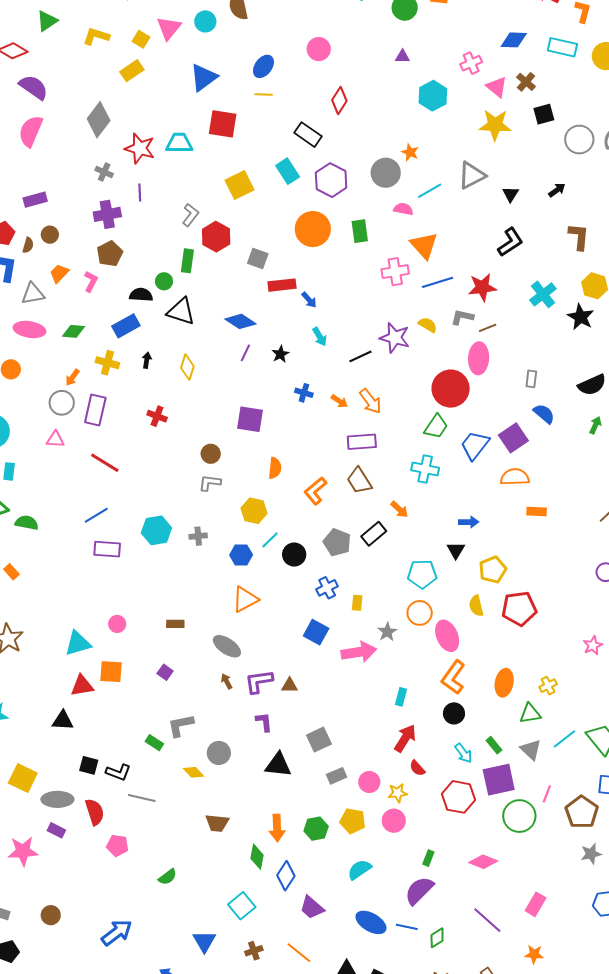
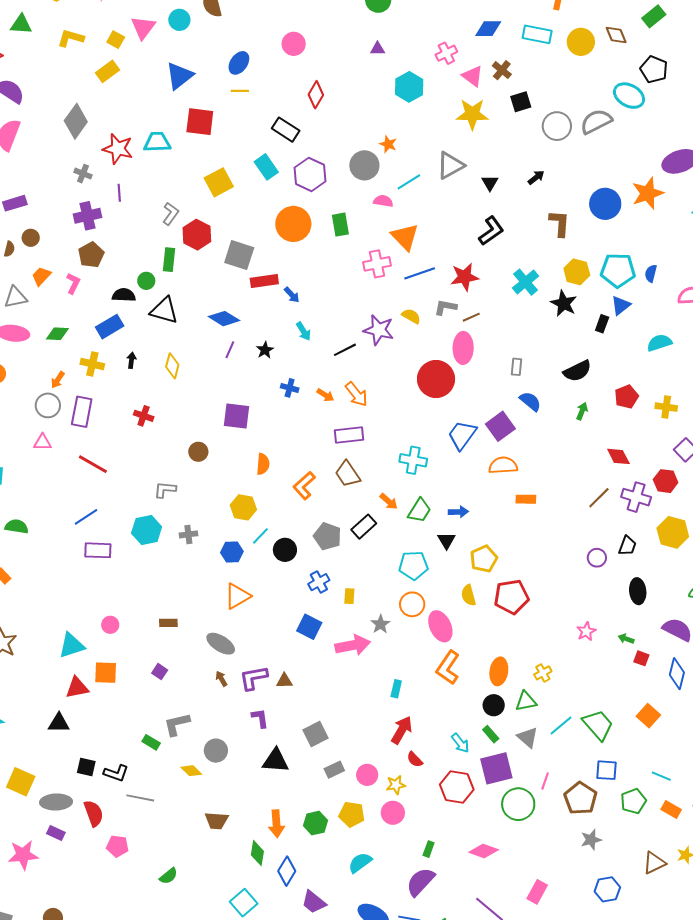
green triangle: (47, 21) -> (21, 24), turned 40
gray square: (258, 258) -> (239, 255), size x1.4
green trapezoid: (436, 427) -> (419, 511), moved
gray L-shape: (210, 483) -> (165, 490), moved
black circle: (454, 713) -> (494, 705), moved

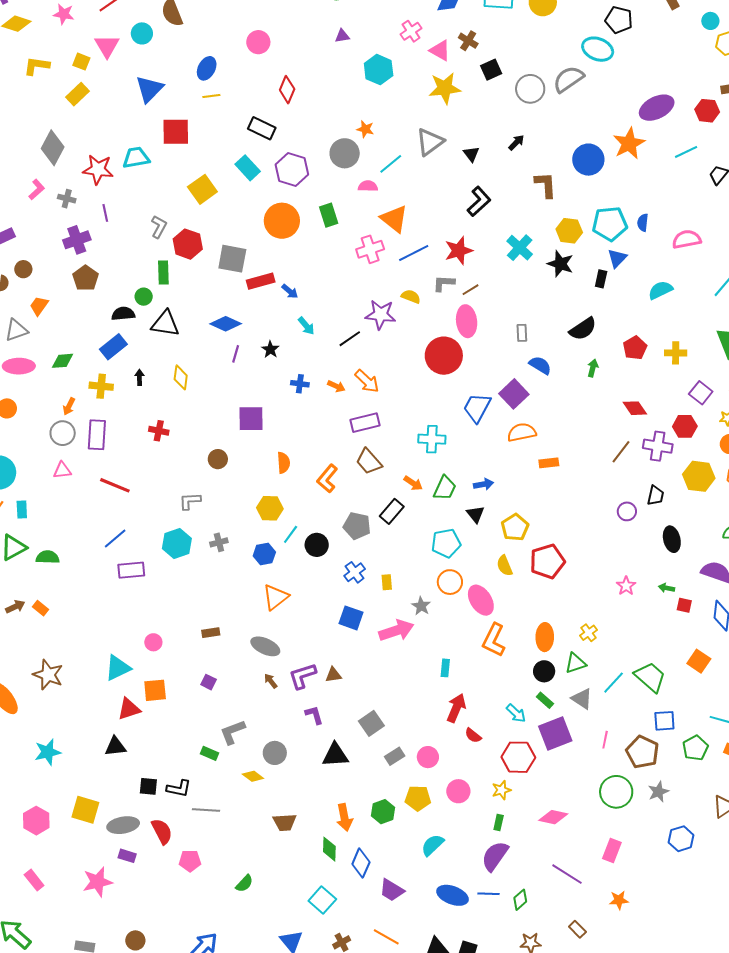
pink L-shape: (73, 283) -> (37, 190), moved, turned 30
yellow star: (396, 785) -> (501, 790), moved
green circle: (518, 804) -> (616, 792), moved

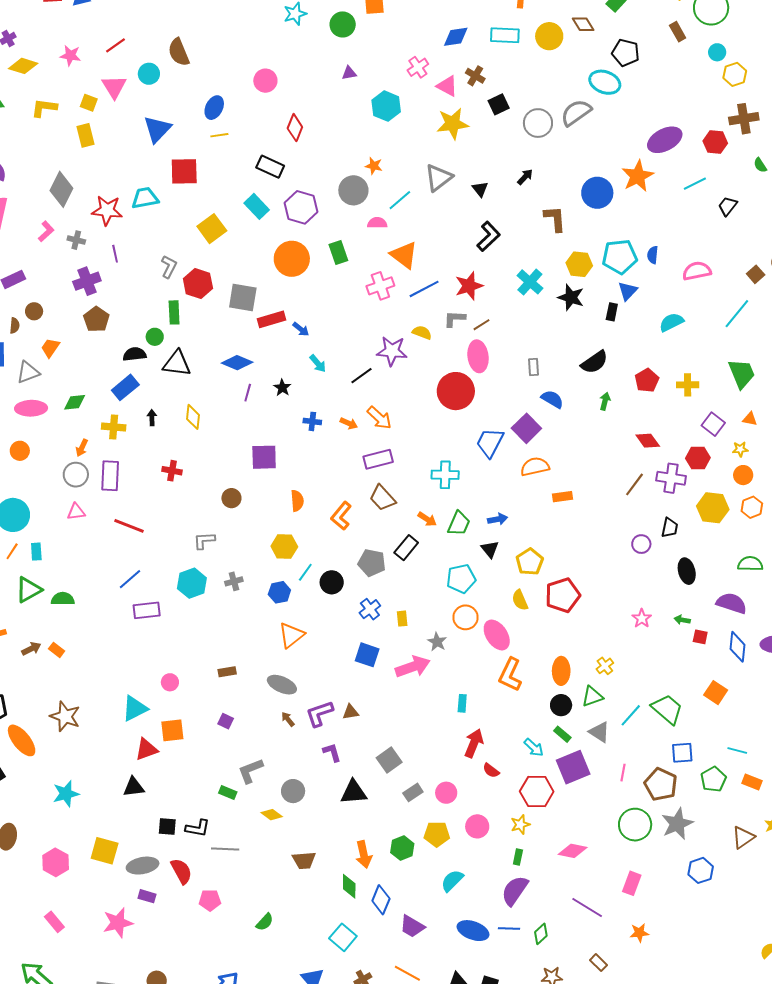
yellow rectangle: (78, 94) -> (85, 135), turned -60
gray star: (658, 792) -> (677, 824), size x1.5

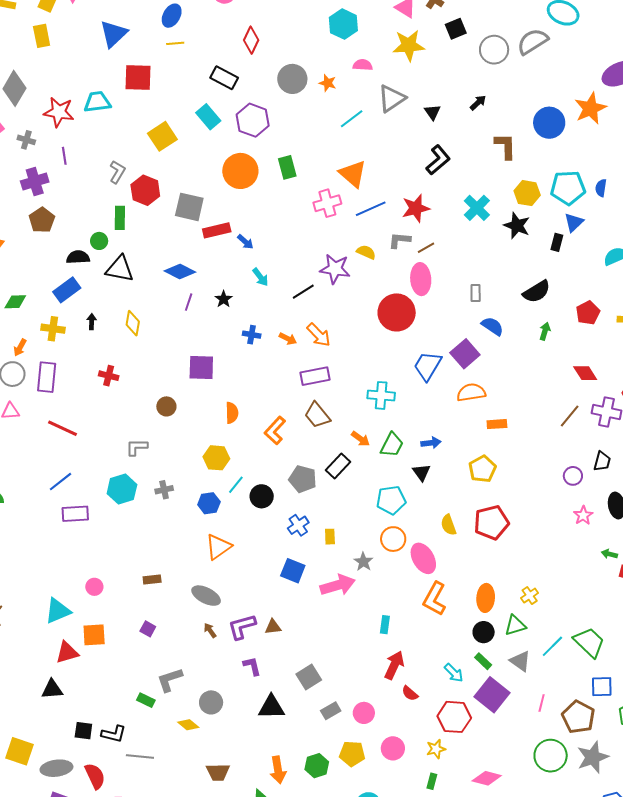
gray circle: (353, 190) -> (292, 79), moved
pink semicircle: (377, 223) -> (363, 65), moved
yellow pentagon: (530, 562) -> (482, 469), moved
pink star: (642, 618) -> (583, 515), moved
purple square: (573, 767) -> (492, 695), turned -32

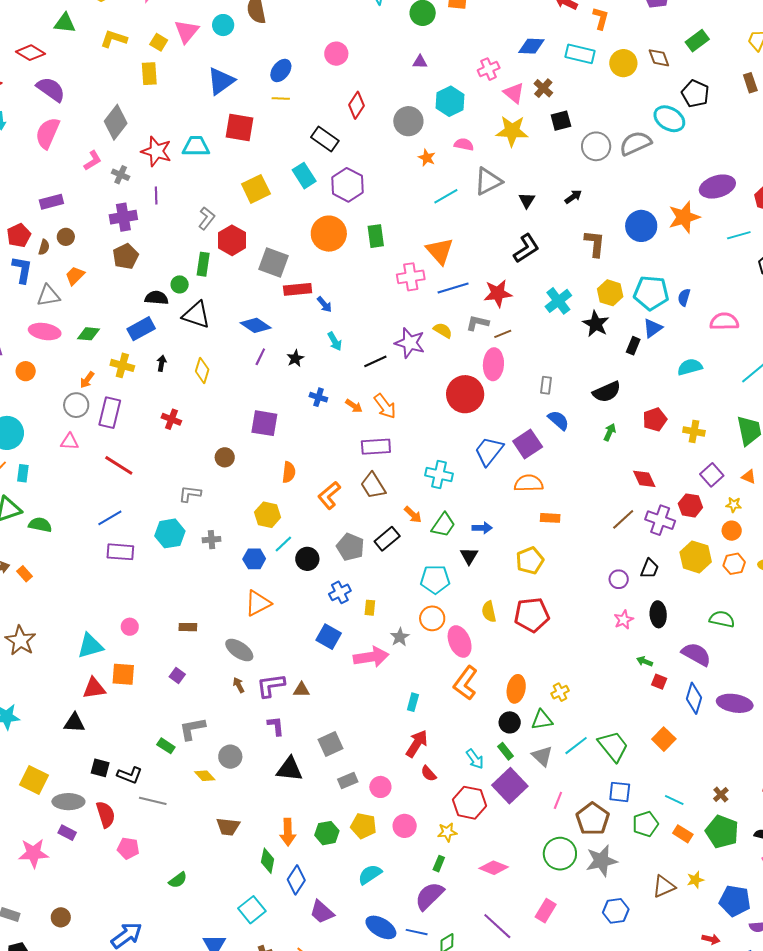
gray circle: (292, 79) -> (408, 121), moved

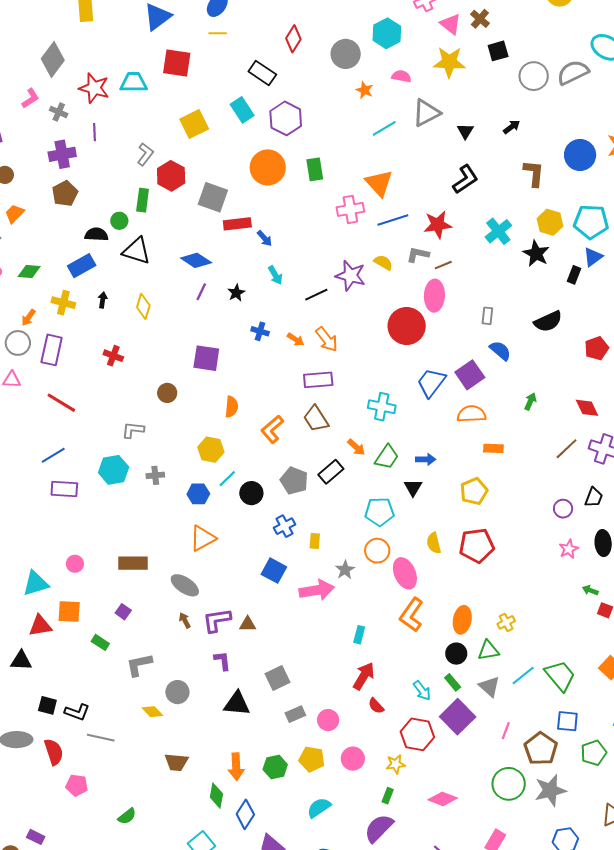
green arrow: (610, 432) -> (530, 401), moved
brown rectangle: (188, 627) -> (133, 563), size x1.6
green rectangle: (166, 746) -> (100, 642), moved
purple rectangle: (67, 833) -> (36, 837), moved

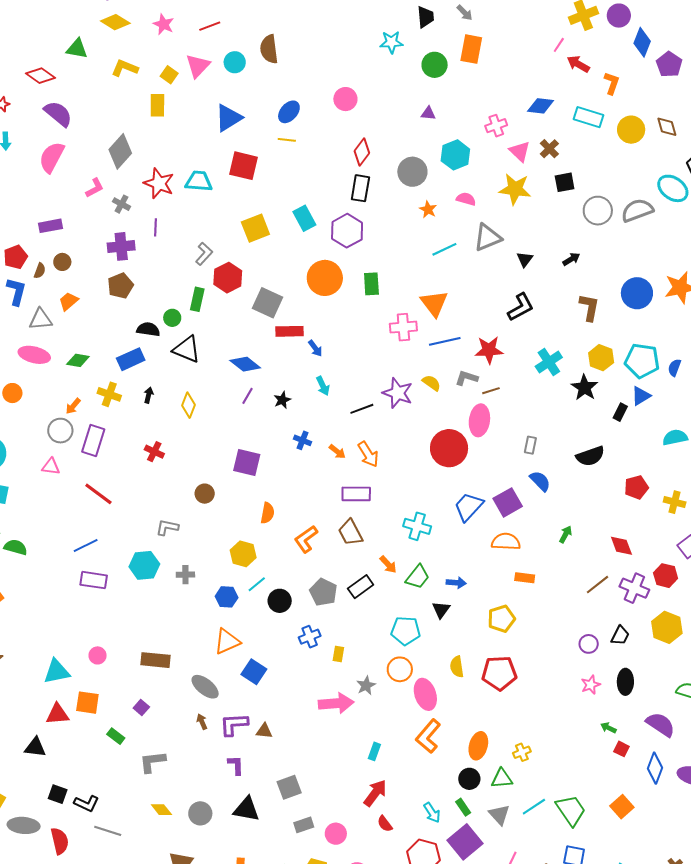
black rectangle: (262, 73) -> (360, 188), moved, turned 60
blue square: (274, 571) -> (254, 672), moved
gray circle: (177, 692) -> (200, 813), moved

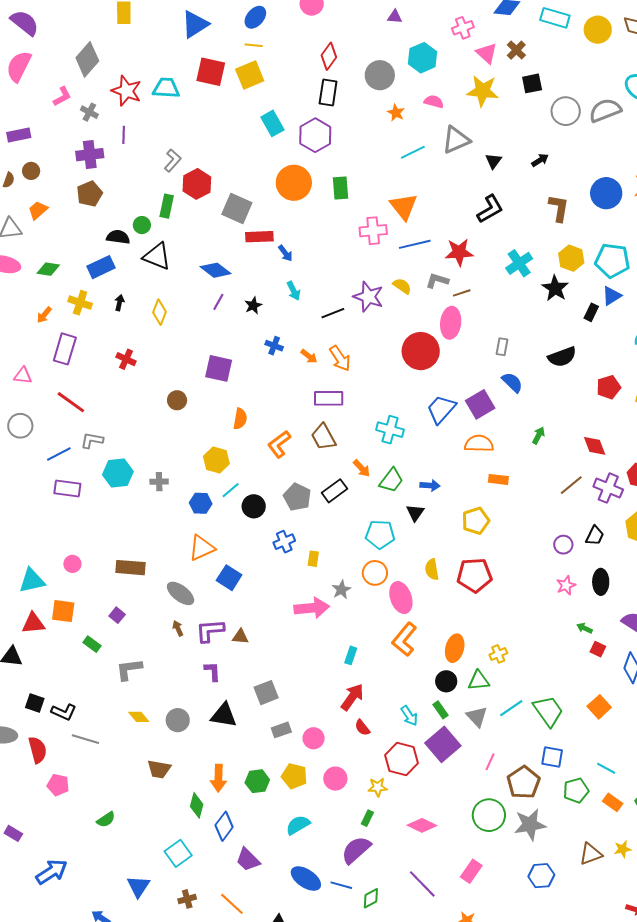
yellow square: (255, 228) -> (250, 75), moved
gray circle: (60, 431) -> (20, 426), moved
gray L-shape: (167, 527) -> (92, 440), moved

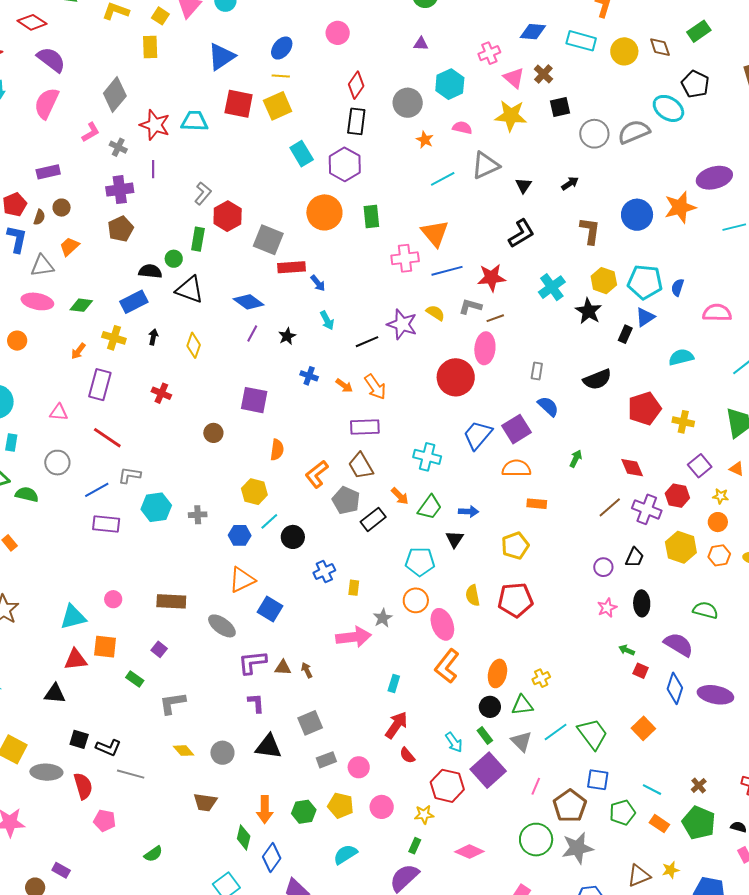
red pentagon: (609, 387) -> (644, 409), size x1.4
gray pentagon: (297, 497) -> (346, 500), moved
brown arrow: (178, 628) -> (307, 670), moved

